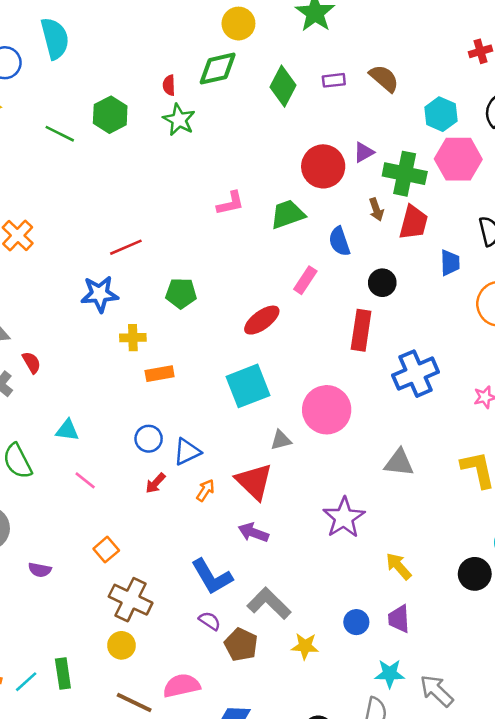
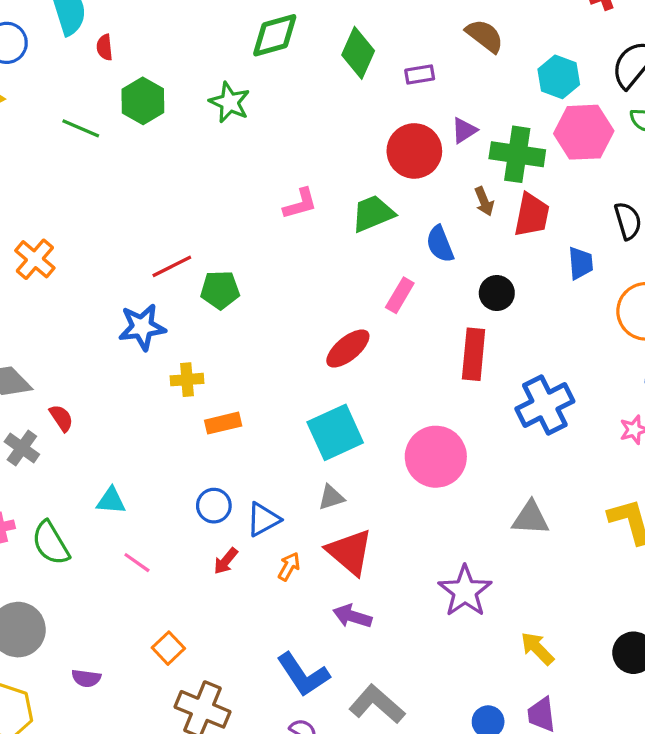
purple rectangle: (334, 80) -> (420, 74), moved
red semicircle: (169, 85) -> (105, 47), moved
green pentagon: (181, 293) -> (220, 290), moved
gray triangle: (281, 440) -> (331, 497), moved

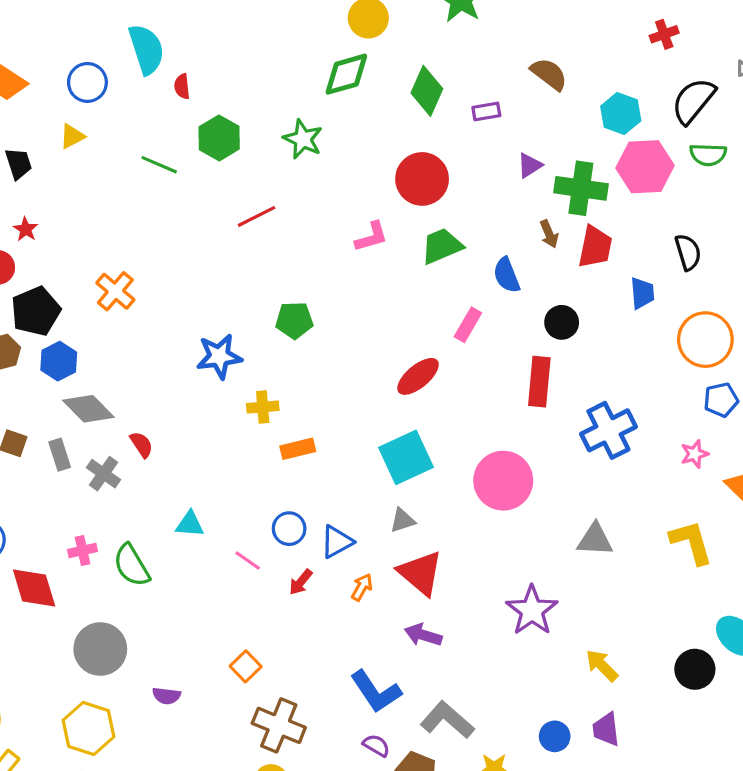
red circle: (414, 151) -> (422, 179), moved
red line: (172, 266) -> (257, 216), moved
pink line: (137, 563) -> (248, 561), moved

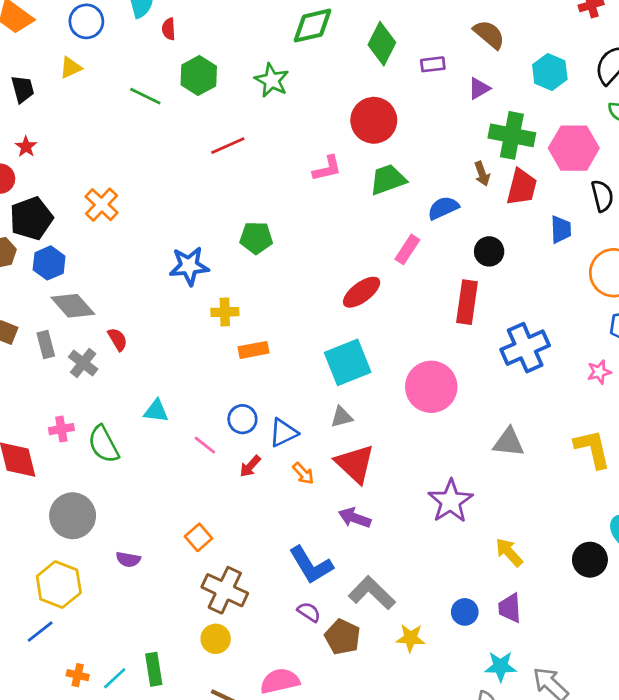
purple triangle: (530, 165) -> (479, 88), moved
pink hexagon: (645, 167) -> (574, 148), moved
blue semicircle: (507, 275) -> (443, 208), turned 84
orange arrow: (362, 587) -> (303, 473), turned 105

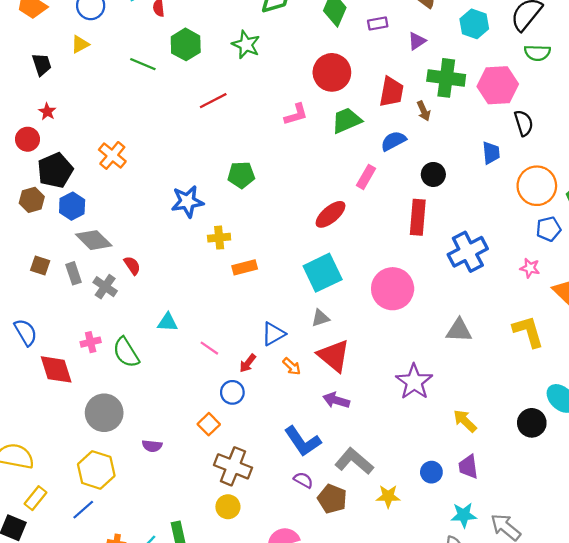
red trapezoid: (522, 187) -> (391, 92), moved
pink star: (599, 372) -> (530, 268), turned 30
blue circle: (242, 419) -> (232, 392), moved

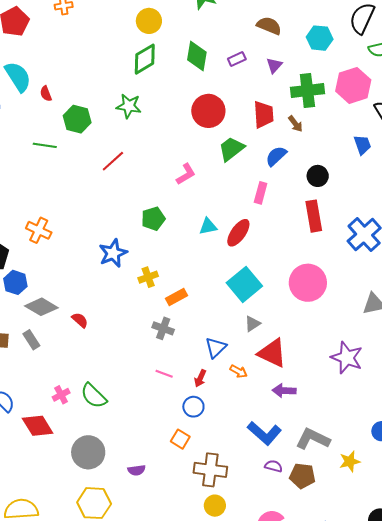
pink L-shape: (296, 114) -> (186, 174), moved
gray cross: (105, 287) -> (163, 328), moved
cyan triangle: (168, 322) -> (208, 226), moved

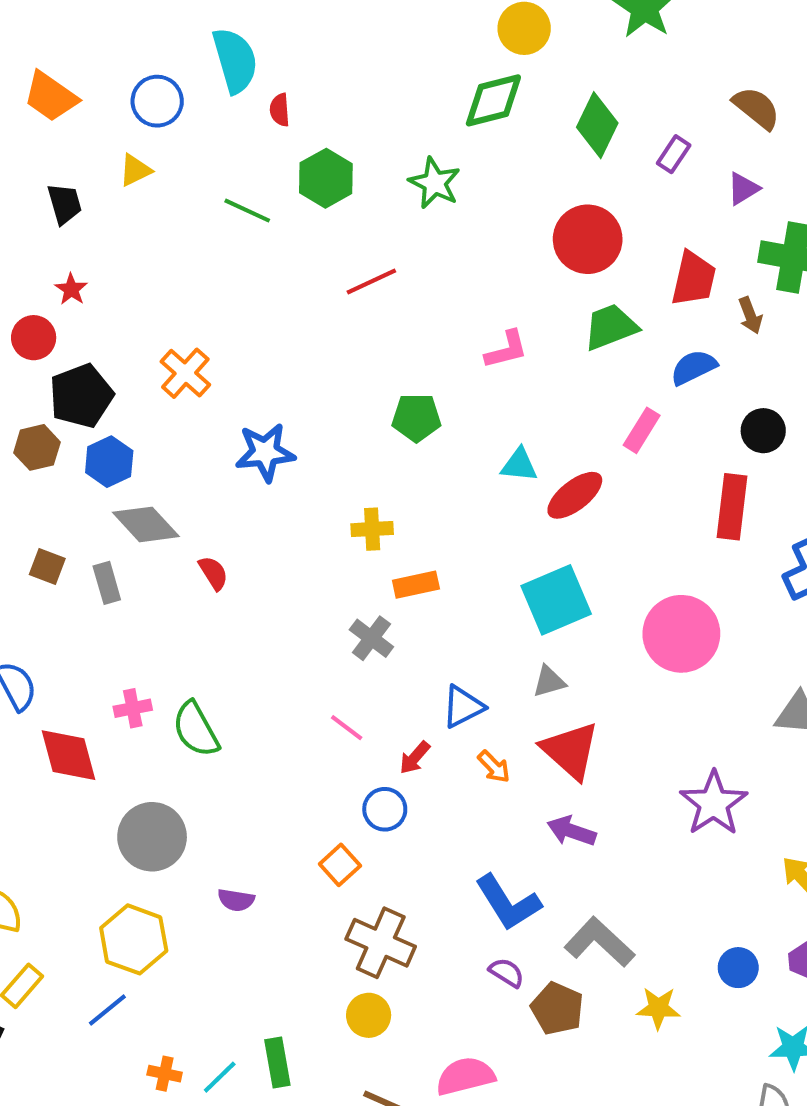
purple rectangle: (237, 59) -> (674, 154), turned -48
blue star: (113, 253) -> (265, 452), moved

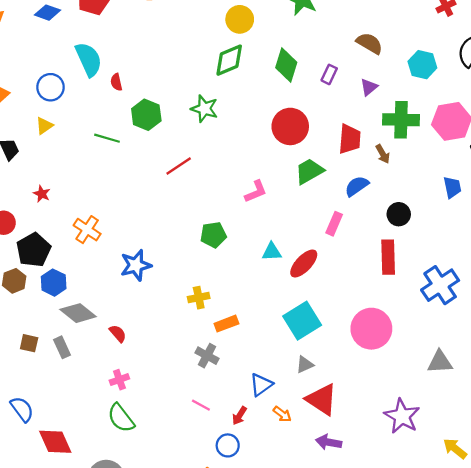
red star: (71, 289) -> (42, 194), moved
pink cross: (133, 708) -> (119, 380), moved

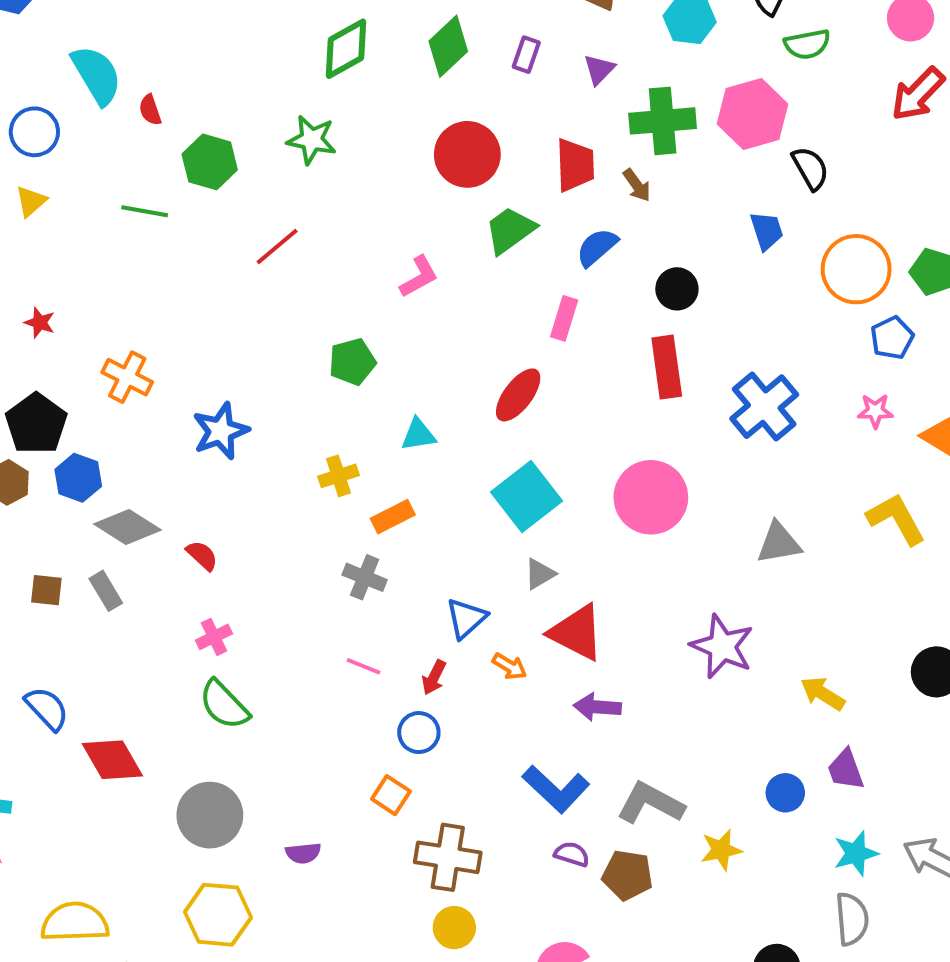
green diamond: (286, 65) -> (448, 46), turned 36
cyan triangle: (272, 252) -> (418, 435), moved

